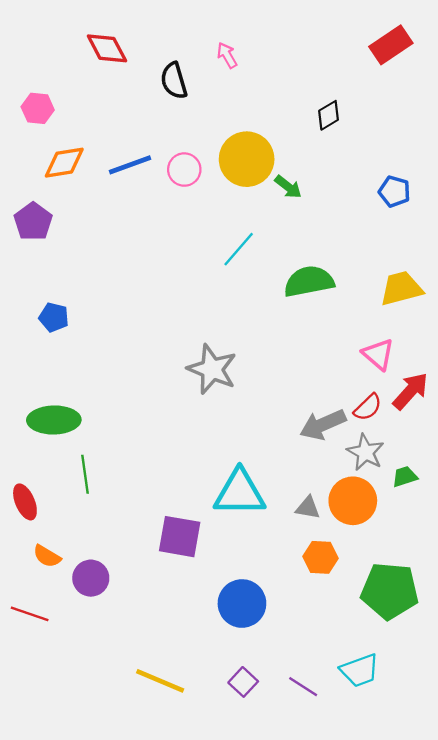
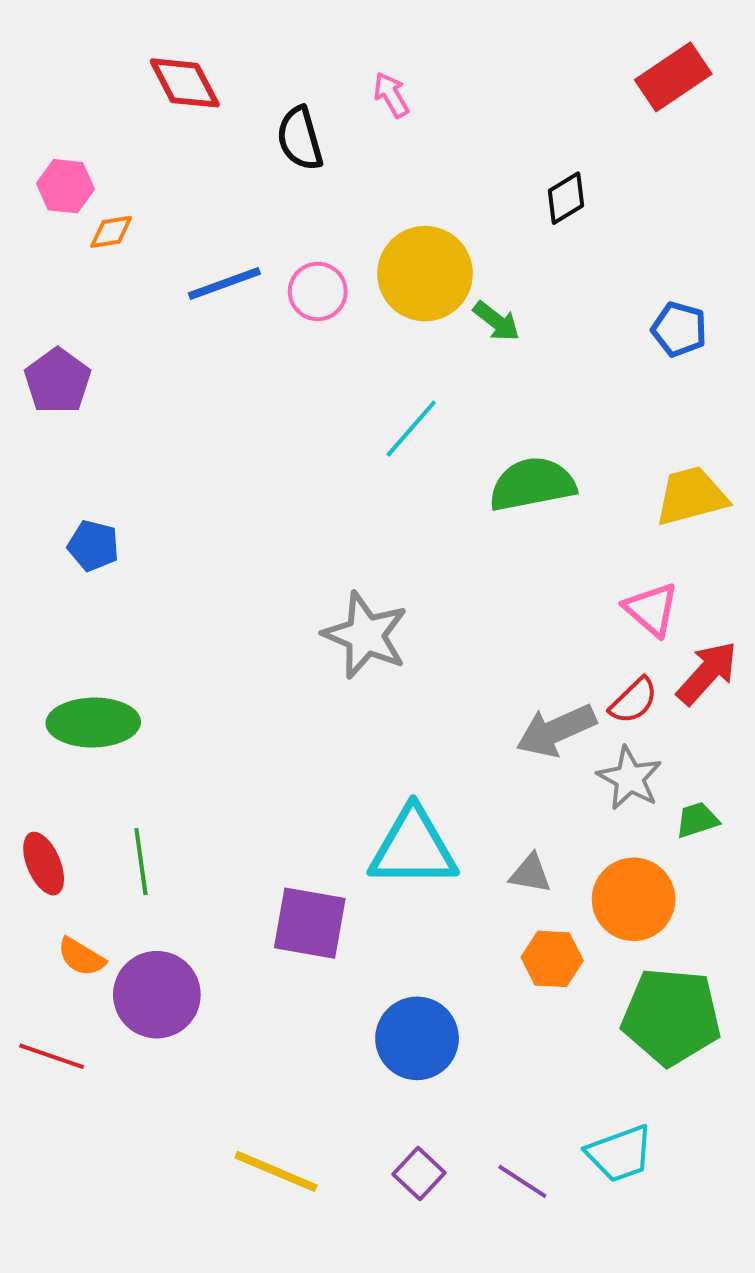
orange diamond: (64, 163) -> (111, 232), moved, size x0.6
green line: (85, 474) -> (141, 862), moved
orange circle: (353, 501) -> (634, 899), moved
purple circle: (91, 578) -> (157, 995), size x1.4

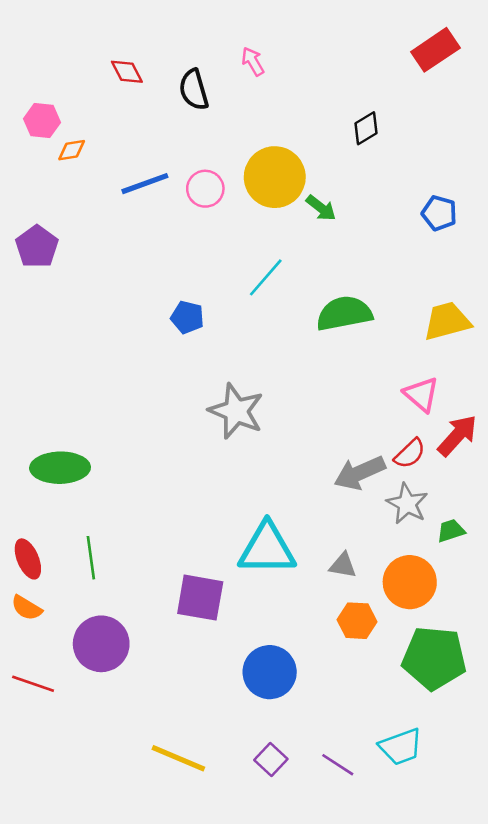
red diamond: (185, 83) -> (127, 72), moved, size x0.7
blue pentagon: (93, 546) -> (187, 317), moved
orange semicircle: (81, 957) -> (27, 608), moved

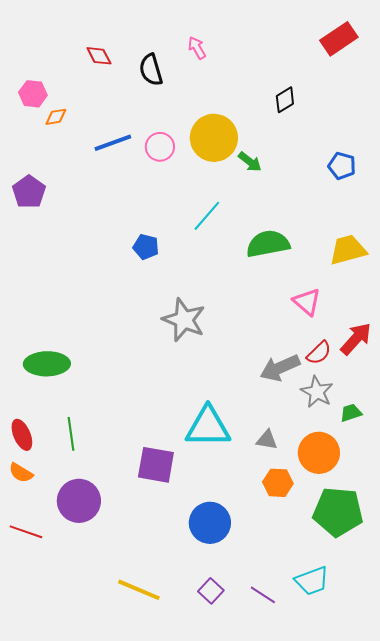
pink triangle: (421, 394) -> (307, 302), moved

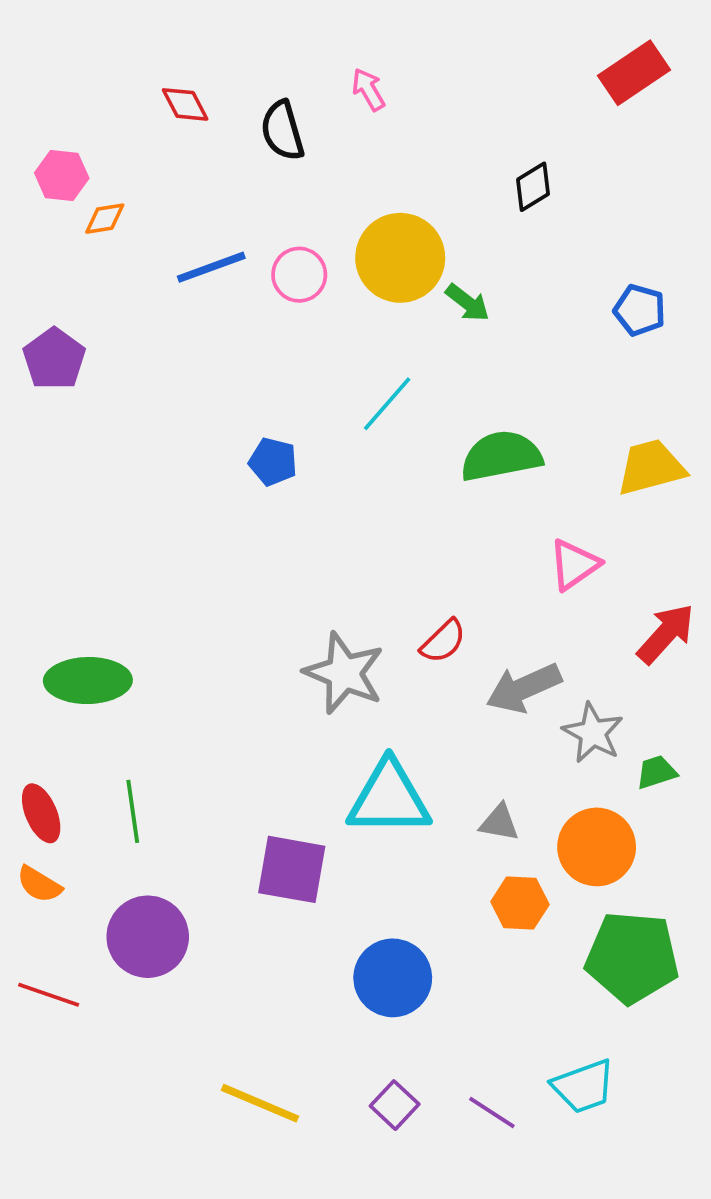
pink triangle: (307, 302) -> (574, 565), turned 44
gray star: (184, 320) -> (344, 673), moved
red semicircle: (319, 353) -> (443, 641), moved

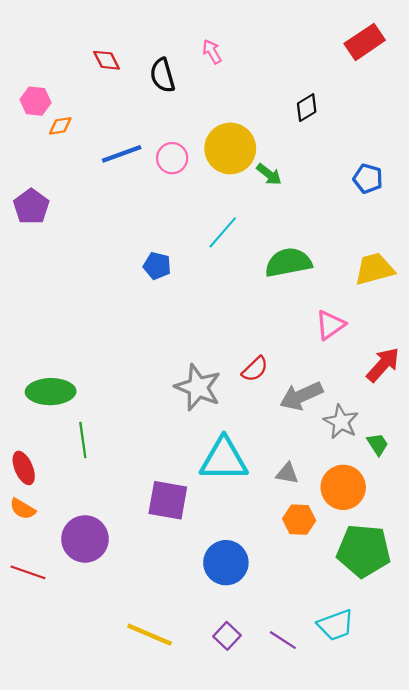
green trapezoid: (656, 772) -> (378, 444), turned 75
green line: (133, 811) -> (83, 440), moved

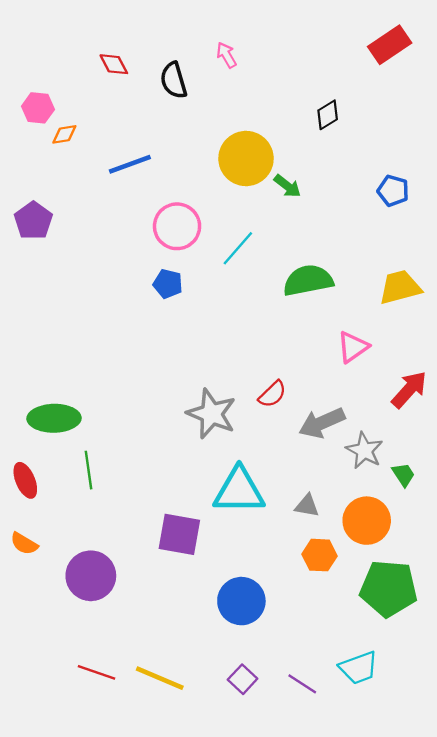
pink circle: (172, 158) -> (177, 226), moved, size x1.4
red ellipse: (24, 468) -> (25, 480), moved
red line: (28, 572) -> (97, 672), moved

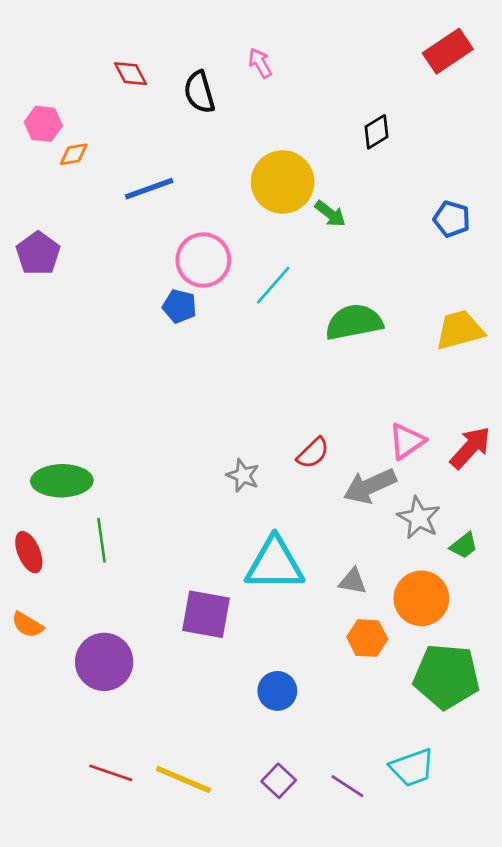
blue pentagon: (168, 284) -> (179, 306), moved
pink triangle: (353, 347) -> (407, 441), moved
gray star: (211, 414) -> (243, 475), size x0.6
green trapezoid: (403, 475) -> (464, 546), turned 85
blue circle: (241, 601) -> (277, 691), size x0.7

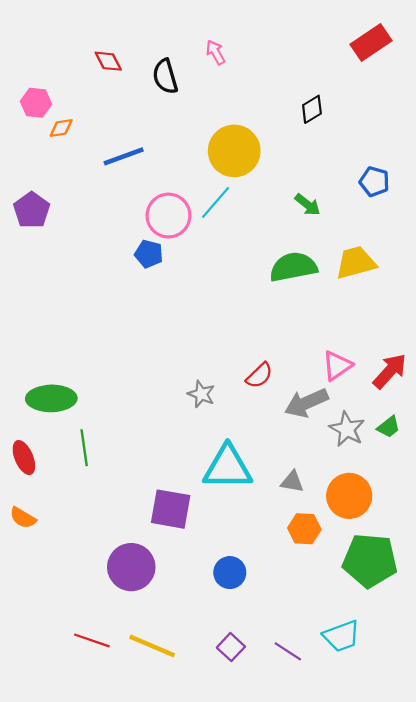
green arrow: (330, 214) -> (308, 205), moved
cyan line: (273, 285) -> (216, 202), moved
yellow trapezoid: (460, 330) -> (356, 263), moved
green trapezoid: (464, 546) -> (389, 427), moved
purple circle: (104, 662) -> (131, 567), moved

